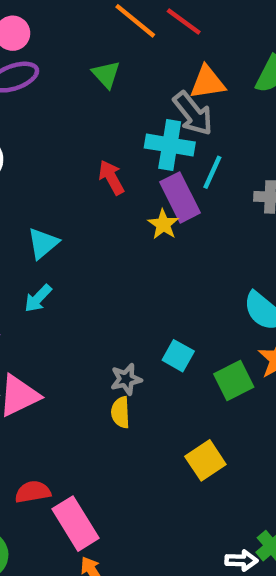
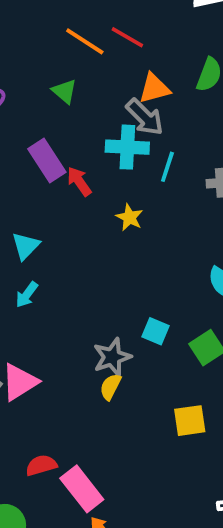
purple rectangle: (180, 197) -> (47, 160), moved
gray star: (126, 379) -> (112, 357), size x1.4
yellow semicircle: (121, 412) -> (110, 387), turned 36
yellow square: (205, 460) -> (190, 421), turned 32

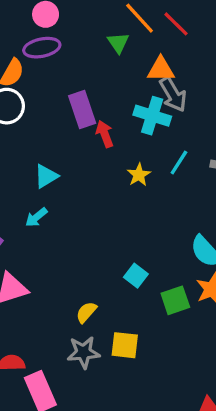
orange triangle: (154, 88) -> (161, 69), moved
green triangle: (64, 91) -> (118, 43), moved
cyan line: (167, 167) -> (179, 162), moved
gray star: (112, 357) -> (83, 352), moved
yellow square: (190, 421) -> (125, 345), moved

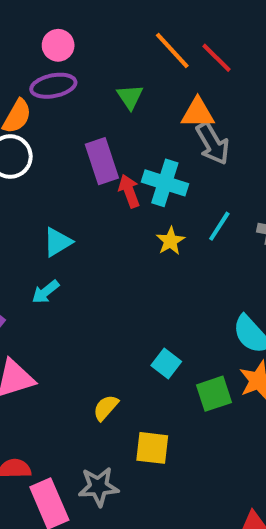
green triangle: (118, 43) -> (130, 97), moved
cyan cross: (152, 116) -> (165, 183), moved
gray star: (83, 352) -> (98, 487), moved

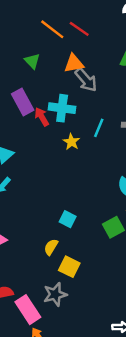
cyan square: (166, 363) -> (68, 219), moved
yellow square: (152, 448) -> (69, 267), moved, turned 30

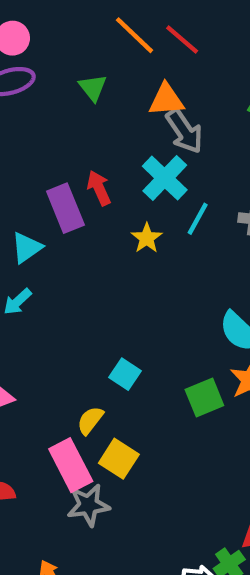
purple rectangle: (23, 102) -> (65, 208), moved
cyan cross: (62, 108) -> (165, 178), moved, turned 30
pink rectangle: (28, 310) -> (71, 465), moved

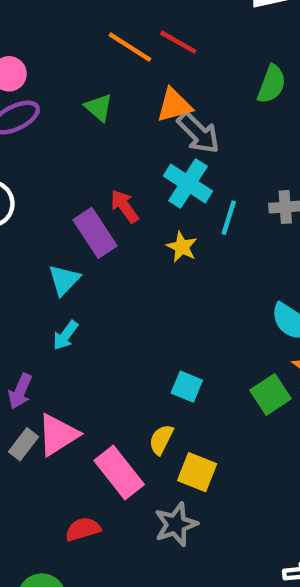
pink rectangle: (71, 465) -> (119, 473), moved

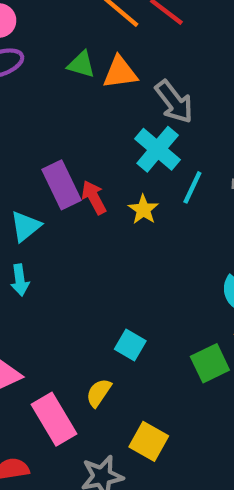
orange triangle: (174, 105) -> (120, 72), moved
green triangle: (99, 107) -> (81, 64), turned -32
red arrow: (124, 206) -> (94, 197), moved
cyan arrow: (65, 335) -> (20, 280), turned -52
yellow square: (197, 472) -> (149, 441), moved

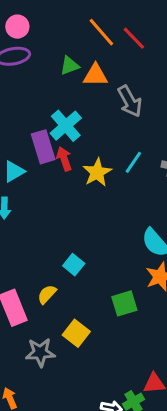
green triangle: (81, 64) -> (70, 66), turned -45
cyan cross: (158, 149) -> (66, 126), moved
yellow star: (143, 210) -> (97, 172), size x1.4
green square: (210, 363) -> (124, 303), moved

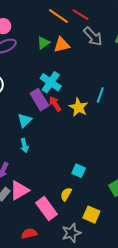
gray arrow: (130, 101) -> (93, 36), moved

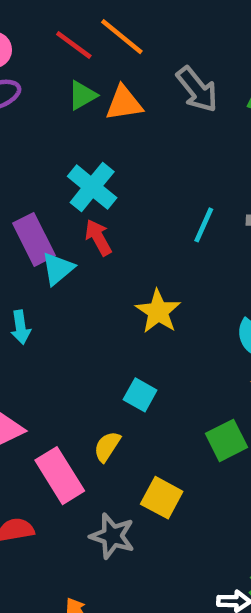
red line: (80, 15) -> (74, 45), moved
purple rectangle: (39, 100) -> (34, 239), moved
yellow star: (79, 107) -> (158, 311), moved
cyan triangle: (25, 120) -> (58, 269), moved
gray star: (71, 233) -> (112, 536), turned 30

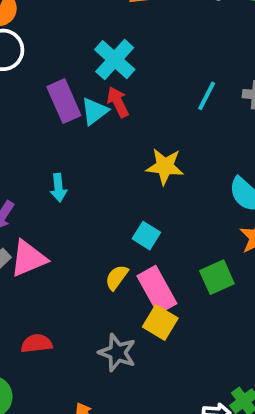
cyan triangle: (58, 269) -> (95, 111), moved
yellow star: (158, 311) -> (165, 166), turned -30
cyan arrow: (21, 327) -> (59, 188), moved
pink rectangle: (60, 476) -> (157, 290), moved

